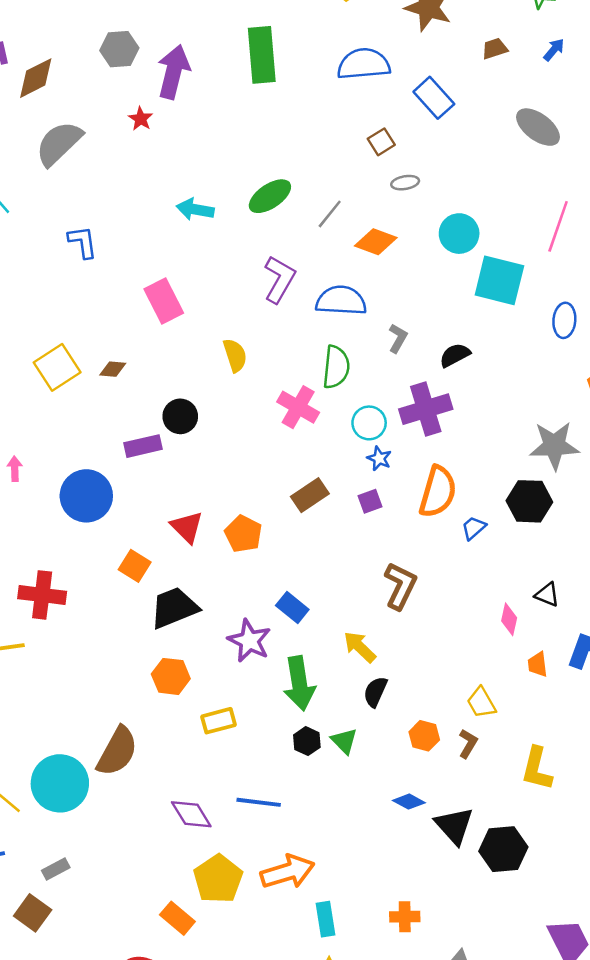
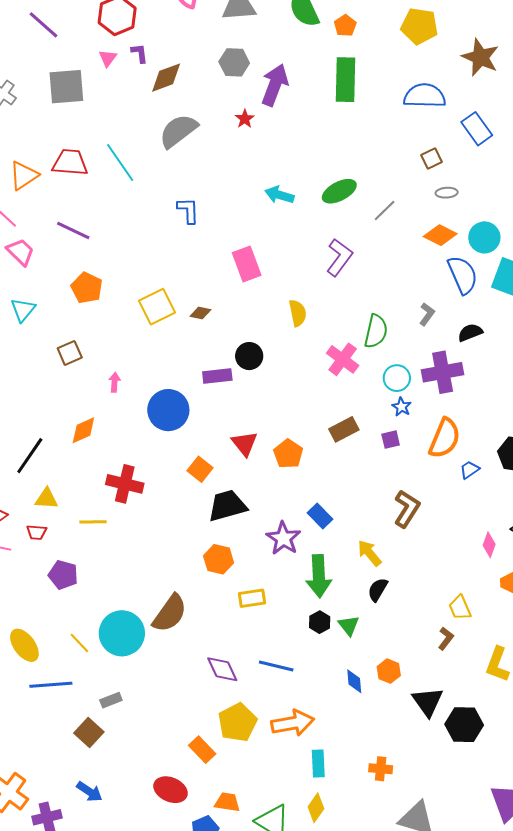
orange diamond: (376, 242) -> (440, 235), moved
blue semicircle: (341, 301) -> (463, 275), moved, turned 57
orange hexagon: (424, 736) -> (389, 671), moved
blue diamond: (409, 802) -> (354, 681), moved, turned 50

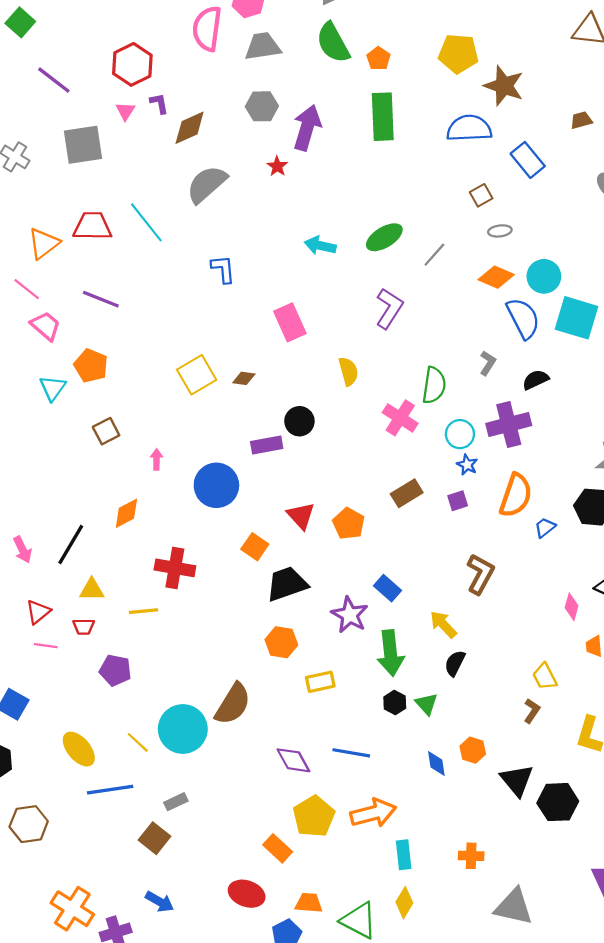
brown star: (480, 57) -> (504, 86), moved
orange pentagon: (87, 288) -> (91, 366), moved

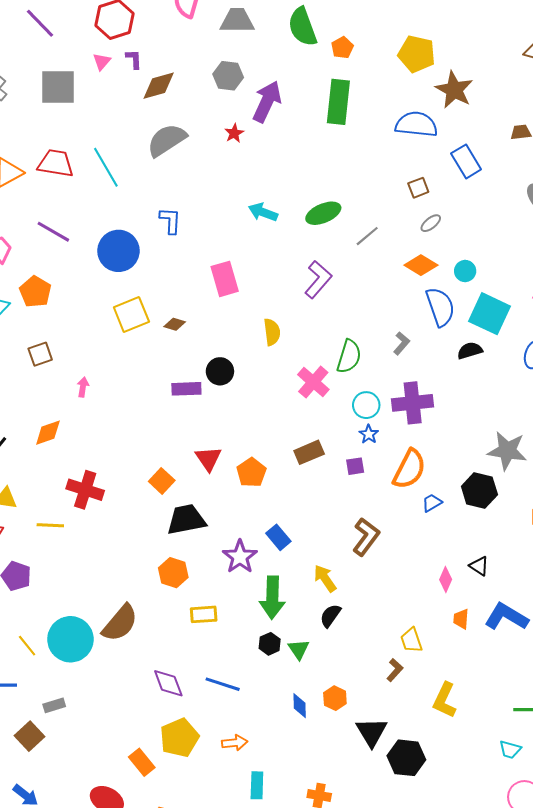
gray ellipse: (500, 231) -> (431, 223), turned -40
cyan circle: (544, 276) -> (465, 271), size x0.7
black semicircle: (536, 380) -> (470, 351), moved
blue circle: (216, 485) -> (118, 251), moved
orange arrow: (373, 813) -> (235, 743), size x0.6

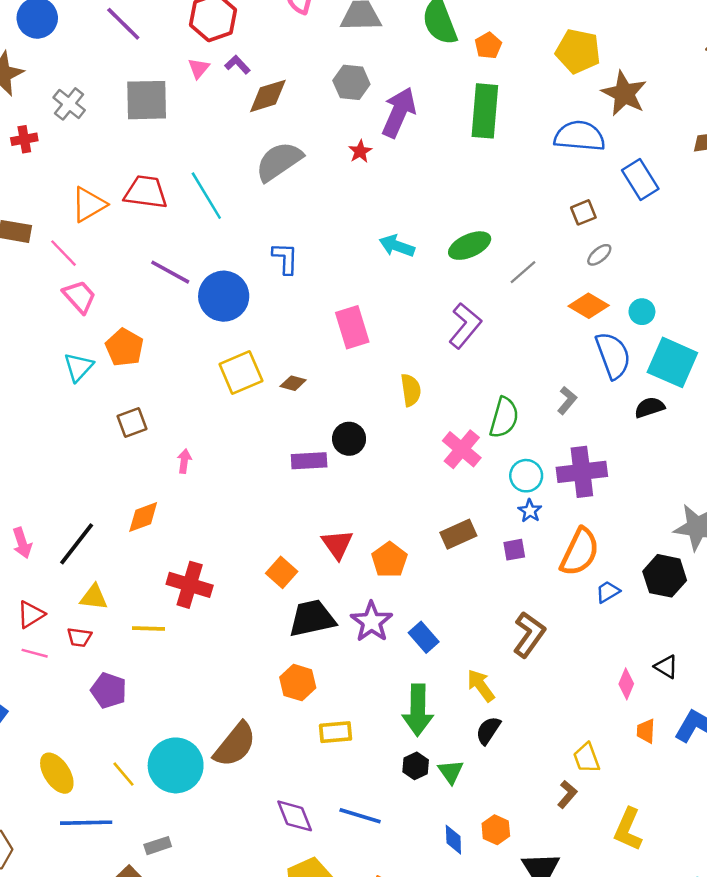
purple L-shape: (134, 59) -> (237, 65), turned -40
purple line: (53, 232) -> (170, 272), moved
purple star: (240, 557) -> (371, 622), moved

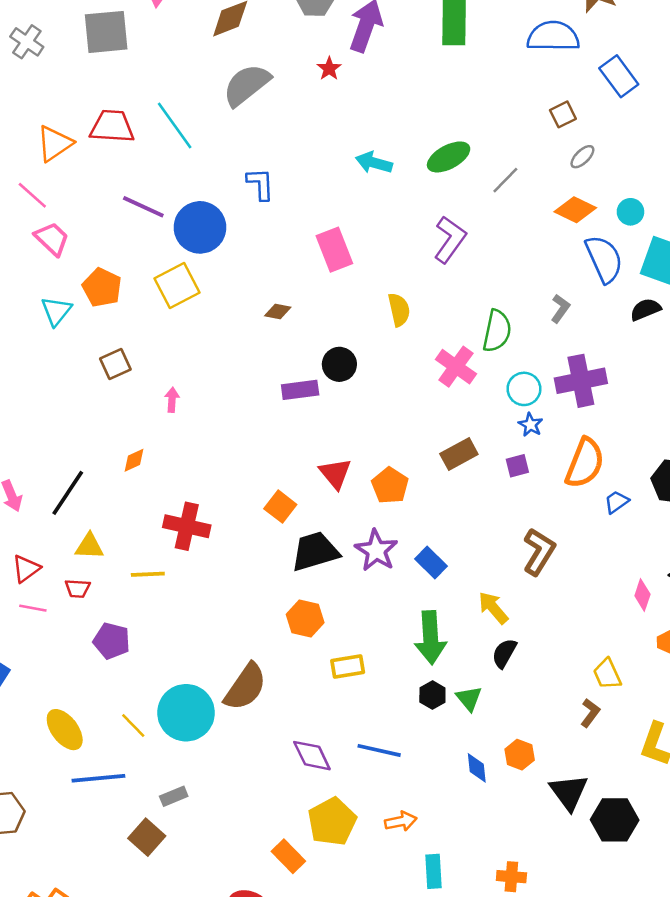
yellow square: (241, 372) -> (177, 285), moved
orange diamond: (143, 517) -> (134, 460), size x0.7

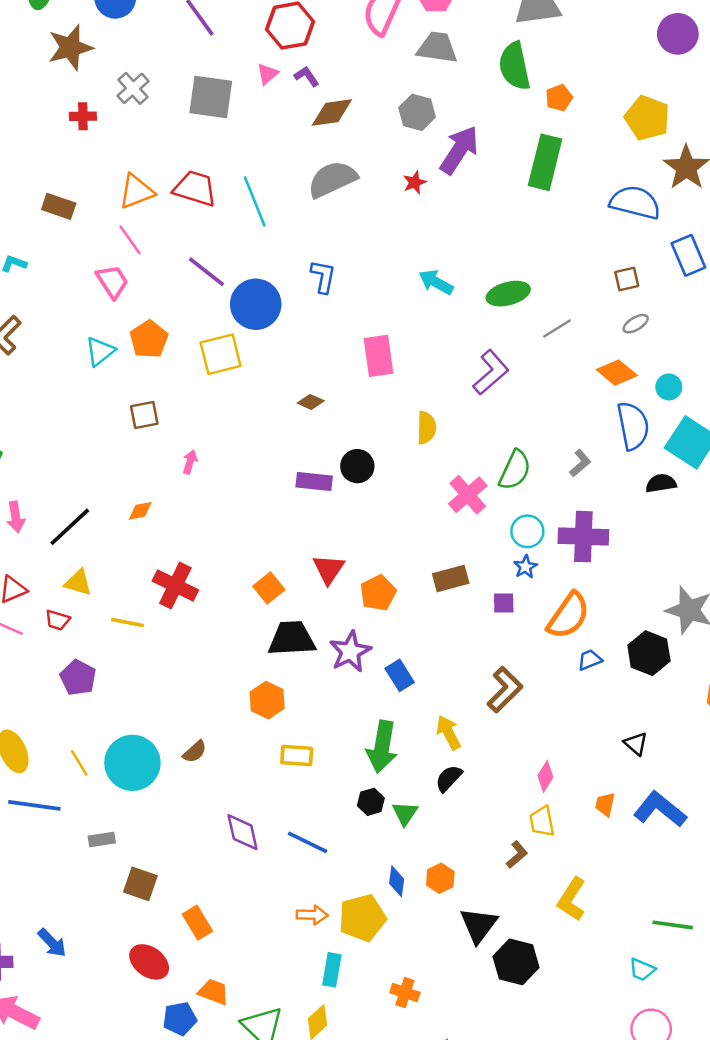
pink line: (32, 195) -> (130, 240), moved
pink diamond: (642, 595) -> (545, 776), moved
brown semicircle: (245, 687) -> (195, 752), size x0.5
yellow pentagon: (332, 822) -> (362, 918), moved
brown square: (147, 837) -> (140, 884), moved, turned -36

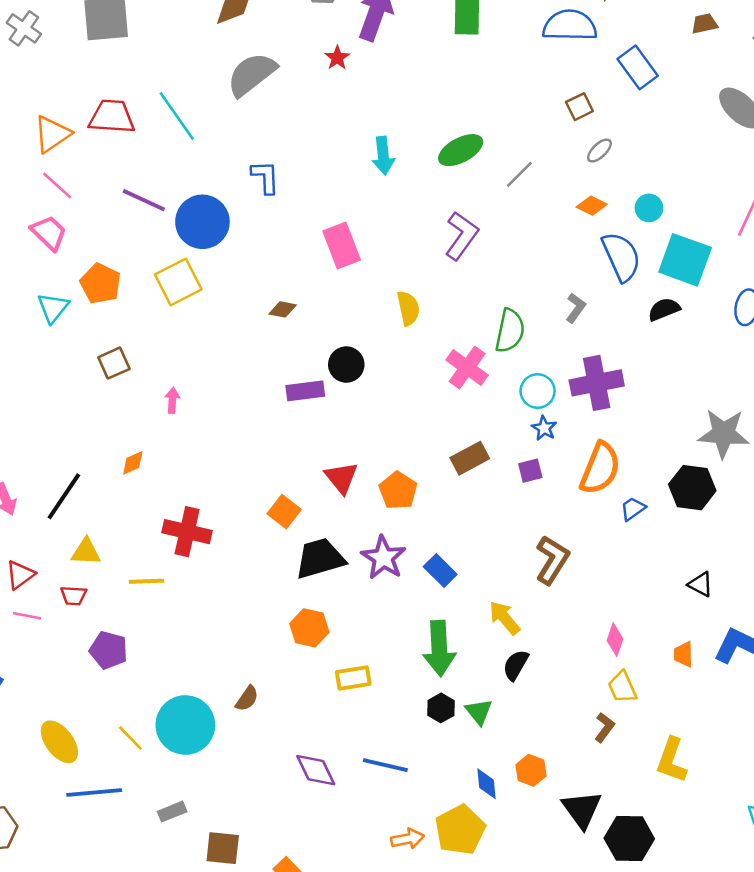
cyan arrow: (436, 282) -> (383, 156), turned -112
orange diamond: (617, 373) -> (592, 206), size x0.7

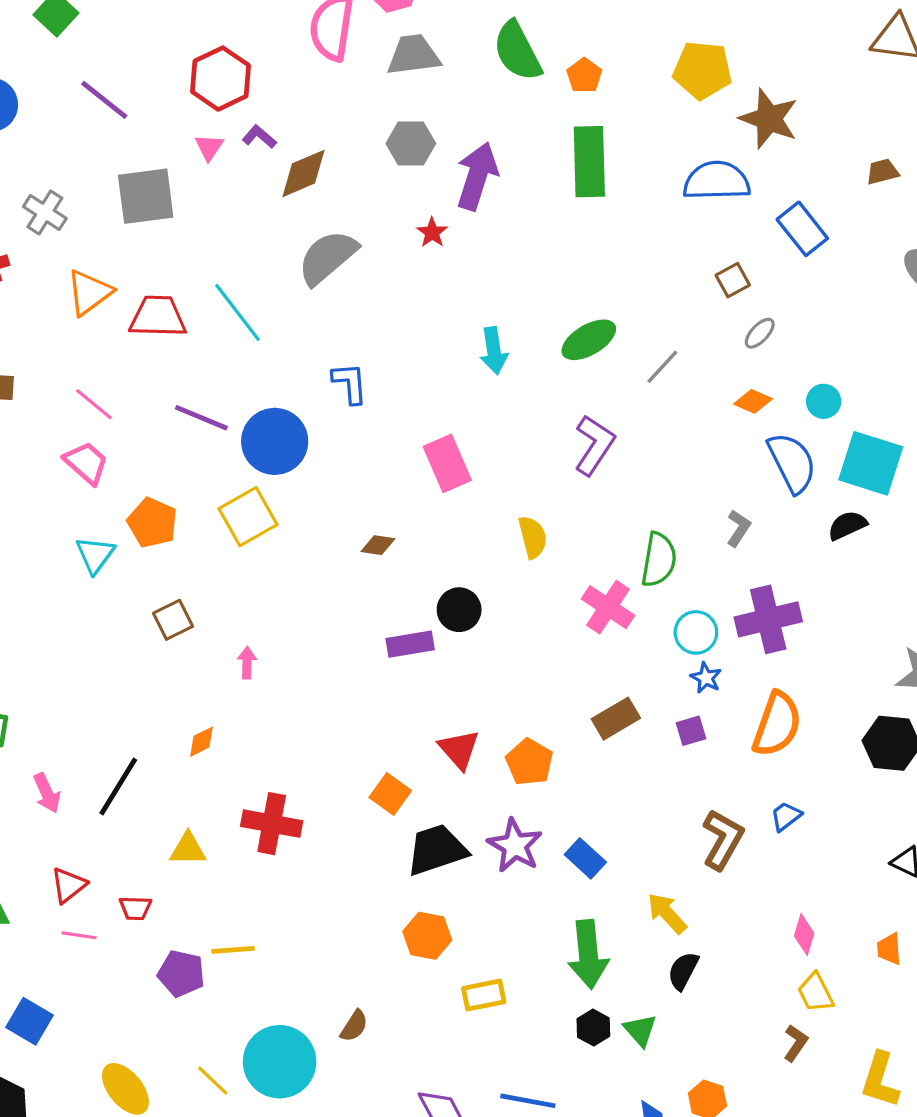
orange triangle: (52, 134) -> (89, 292), moved
blue trapezoid: (633, 509) -> (786, 816), moved
yellow triangle: (86, 552) -> (188, 849), moved
yellow line: (146, 581) -> (233, 950), moved

